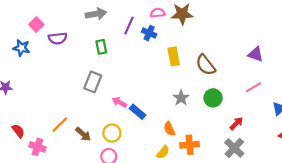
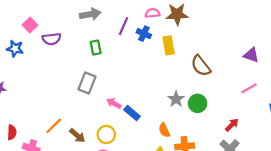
yellow rectangle: (174, 56) -> (169, 45), moved
green circle: (213, 98) -> (198, 103), moved
red semicircle: (18, 131) -> (12, 132), turned 40

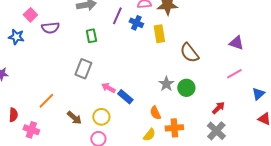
orange line: (54, 126) -> (46, 101), moved

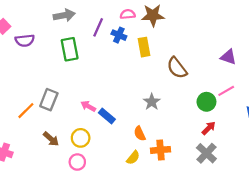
green rectangle: (91, 36) -> (70, 49), size x1.5
gray rectangle: (83, 69) -> (49, 100), moved
green circle: (186, 88) -> (206, 102), moved
orange line: (46, 101) -> (26, 111), moved

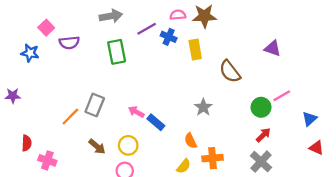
purple line: (98, 27) -> (147, 29), turned 36
purple triangle: (228, 57) -> (273, 48), moved

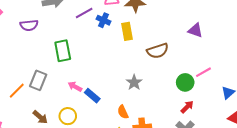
purple semicircle: (69, 43) -> (29, 25), moved
green rectangle: (117, 52) -> (63, 51), moved
brown semicircle: (230, 71) -> (158, 51), turned -70

